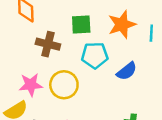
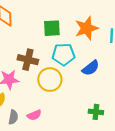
brown cross: (48, 44) -> (28, 60), moved
yellow circle: (64, 85) -> (50, 80), moved

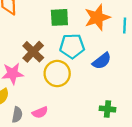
brown cross: (28, 60) -> (33, 52), turned 30

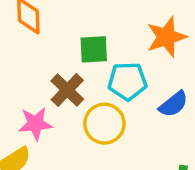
green square: (59, 17) -> (94, 49), moved

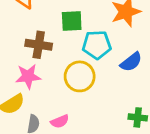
brown cross: (67, 90) -> (39, 45), moved, turned -35

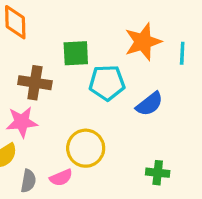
yellow circle: (80, 76) -> (86, 148), moved

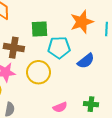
yellow circle: (86, 148) -> (38, 72), moved
pink semicircle: (61, 178) -> (60, 107), moved

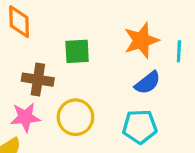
cyan pentagon: (59, 48) -> (140, 127), moved
blue semicircle: (86, 61) -> (148, 83), moved

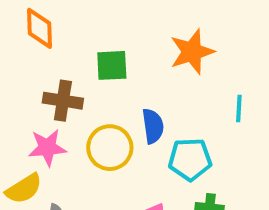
cyan line: (179, 51) -> (239, 108), moved
blue semicircle: (148, 83) -> (153, 126), moved, turned -60

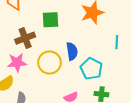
brown cross: (63, 101) -> (25, 38), turned -30
cyan pentagon: (190, 159) -> (91, 69), turned 30

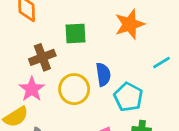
cyan line: (117, 42) -> (161, 63), turned 56
pink star: (17, 63) -> (32, 89), turned -30

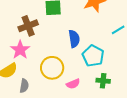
yellow circle: (74, 89) -> (52, 68), moved

